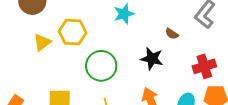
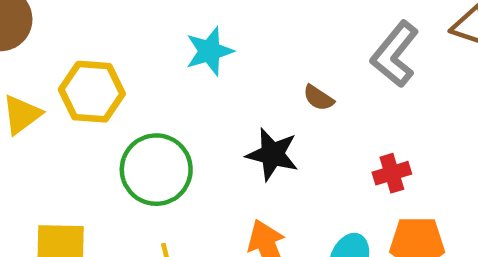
red cross: (204, 66) -> (392, 173), size x0.7

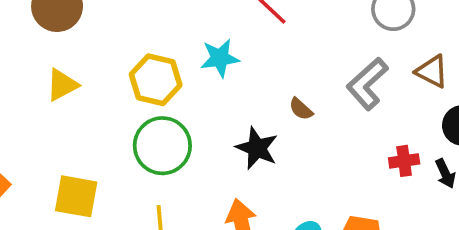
yellow hexagon: (92, 92) -> (156, 80), moved
red cross: (392, 173) -> (404, 161), moved

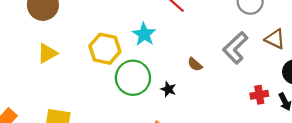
cyan star: (220, 58) -> (144, 34), turned -30
green circle: (162, 146) -> (133, 78), moved
black star: (257, 148) -> (168, 89), size x0.6

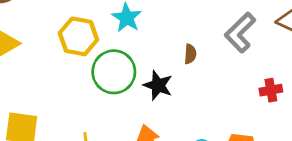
brown semicircle: (195, 64) -> (190, 54), turned -126
black star: (168, 89) -> (158, 85), size x1.5

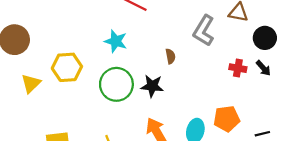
yellow hexagon: (78, 36) -> (67, 67), moved
red cross: (271, 90) -> (238, 68), turned 35

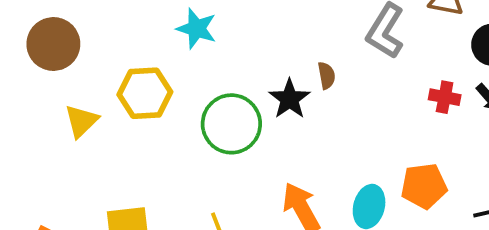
cyan star: (116, 41) -> (197, 29), moved
black star: (152, 86) -> (289, 99), moved, turned 30

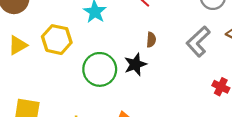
brown semicircle: (326, 76) -> (151, 40), moved

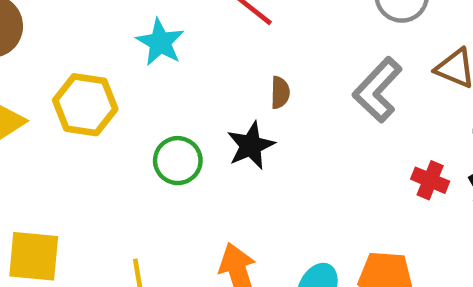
green circle: (100, 69) -> (178, 161), size x0.7

